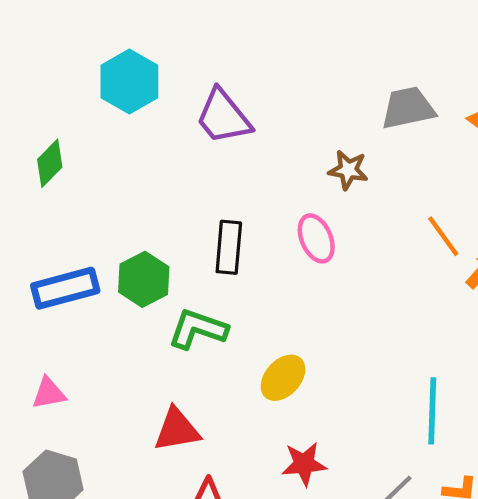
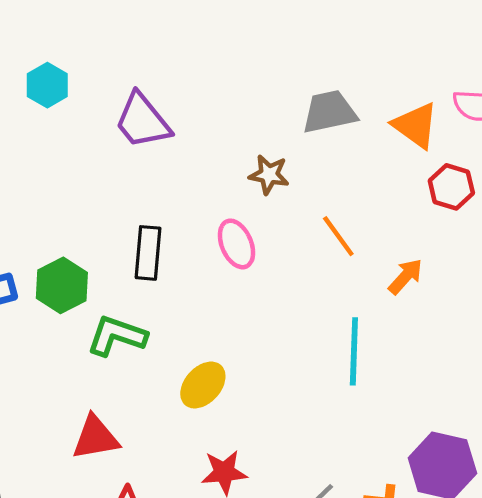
cyan hexagon: (129, 81) -> (47, 85), size x0.7
orange line: (443, 236) -> (338, 236), moved
cyan line: (432, 411) -> (354, 351), moved

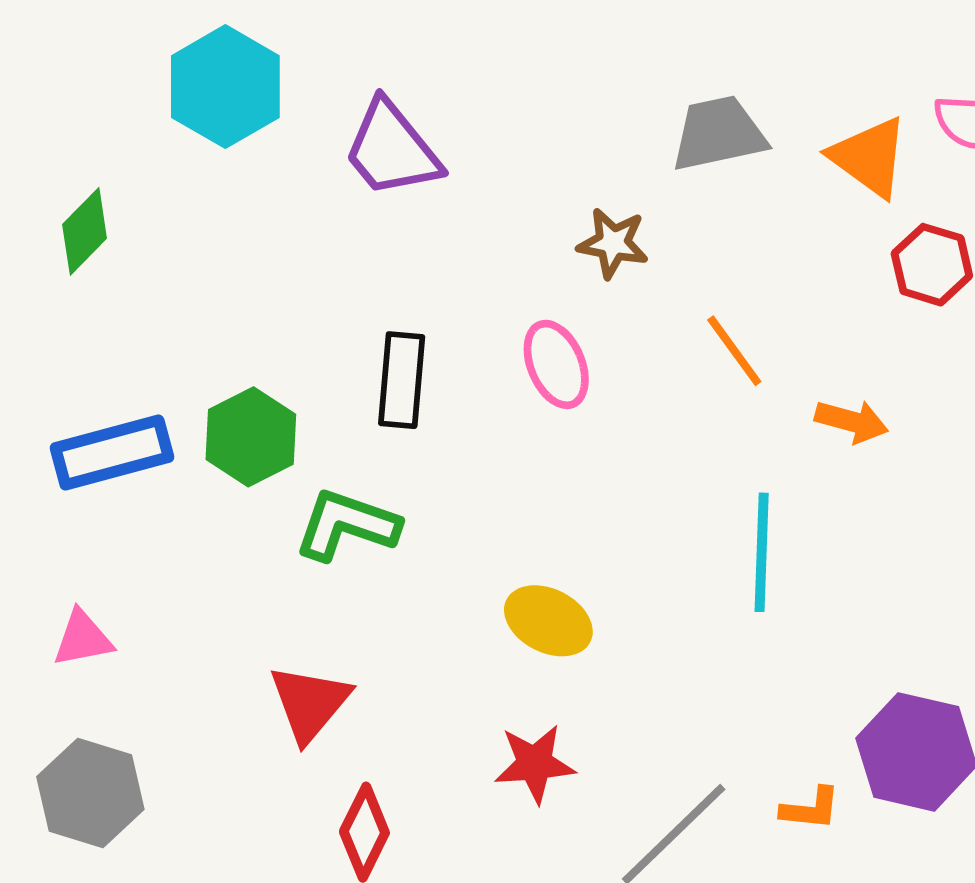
cyan hexagon: (47, 85) -> (225, 87), size x1.5
orange arrow: (405, 276) -> (852, 421), turned 63
yellow ellipse: (203, 385) -> (548, 621), moved, turned 75
red triangle: (95, 438) -> (310, 703), turned -40

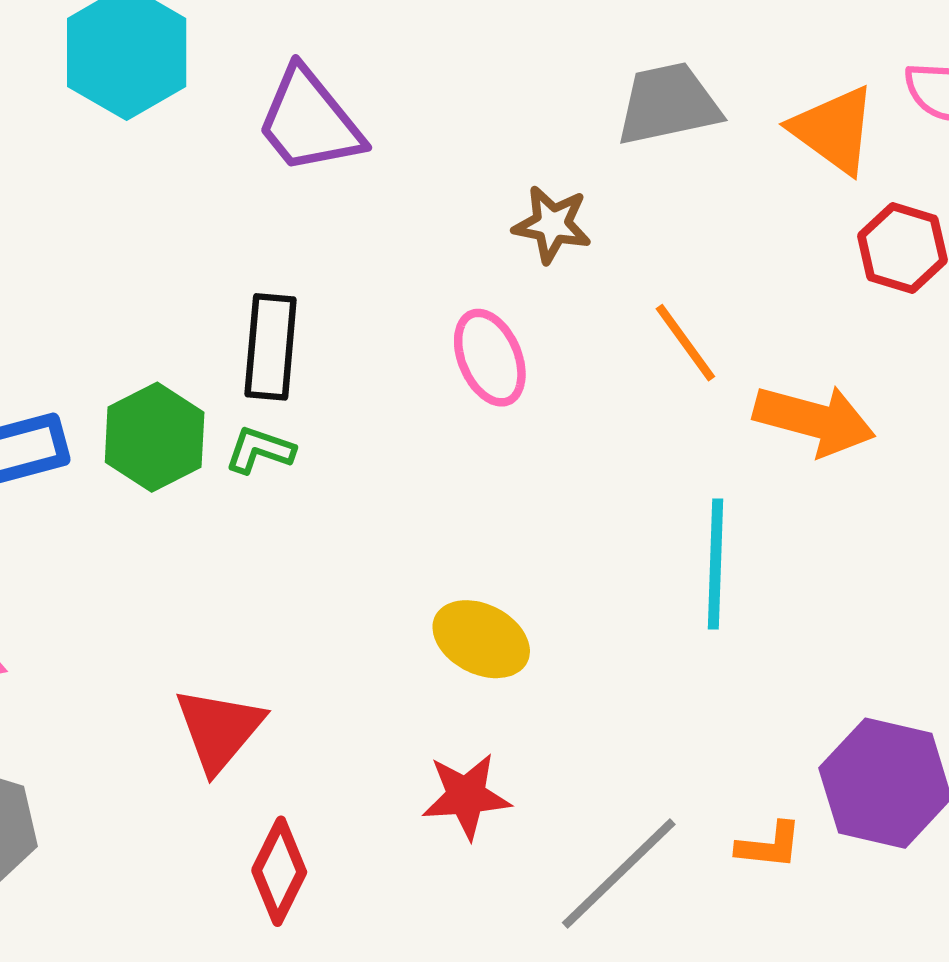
black rectangle: (402, 380) -> (271, 347), moved
orange arrow: (852, 421) -> (814, 420), size x1.5
green L-shape: (347, 525) -> (260, 450), moved, size x0.6

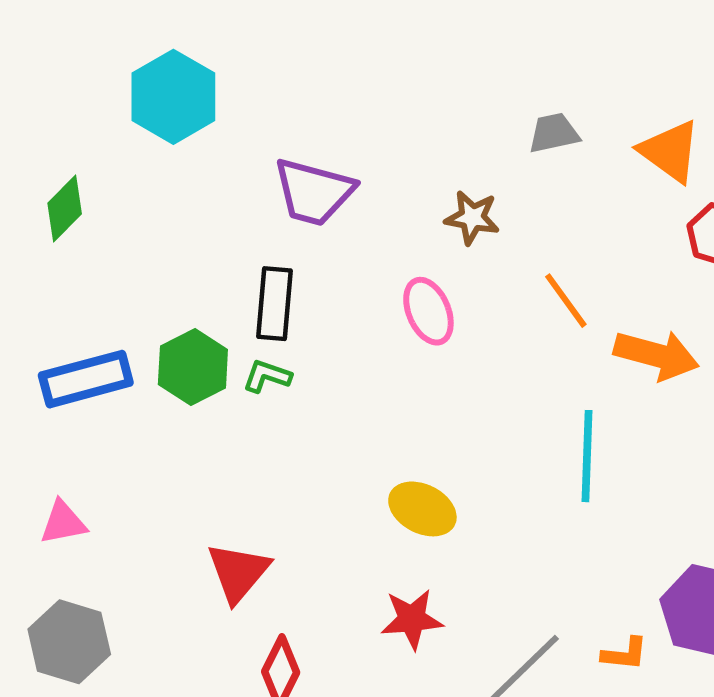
gray trapezoid: (668, 104) -> (554, 133), size x0.7
purple trapezoid: (309, 121) -> (314, 192), moved, turned -36

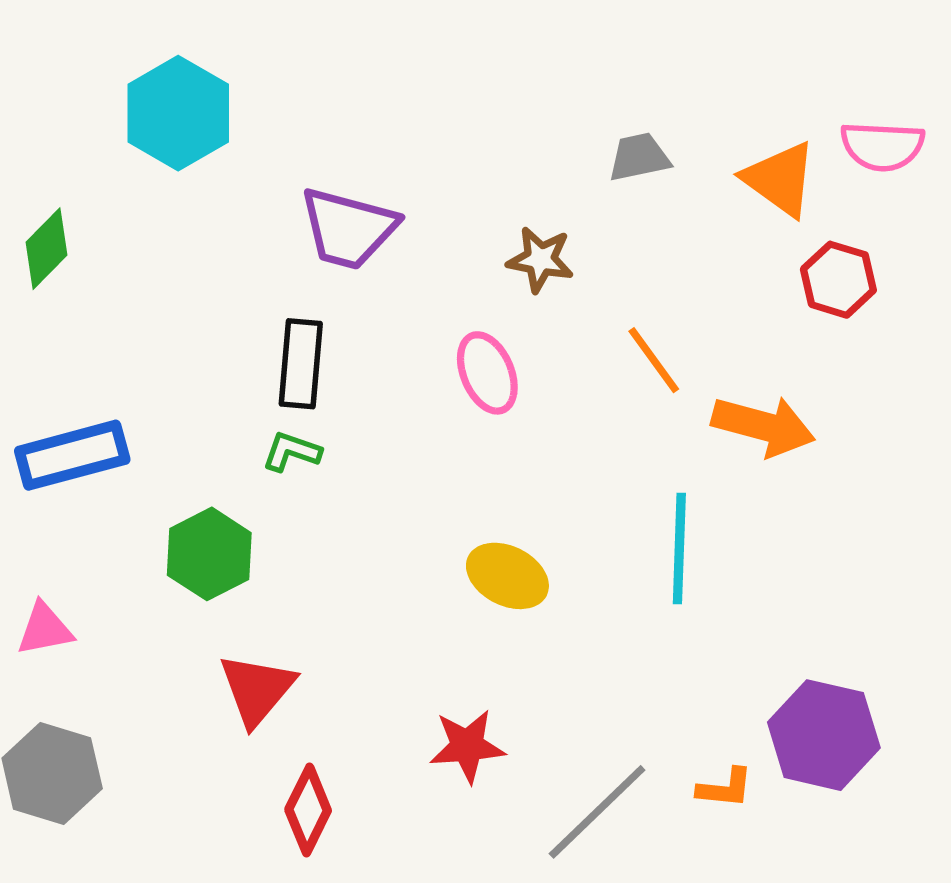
green hexagon: (193, 367) -> (209, 554), moved
yellow ellipse: (422, 509) -> (507, 576), moved

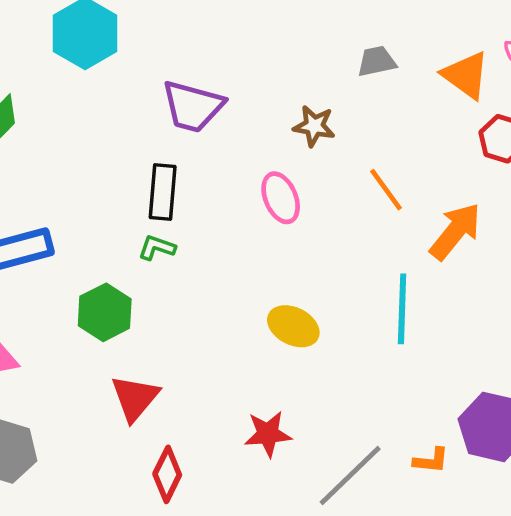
orange arrow: (763, 426) -> (455, 231), turned -66

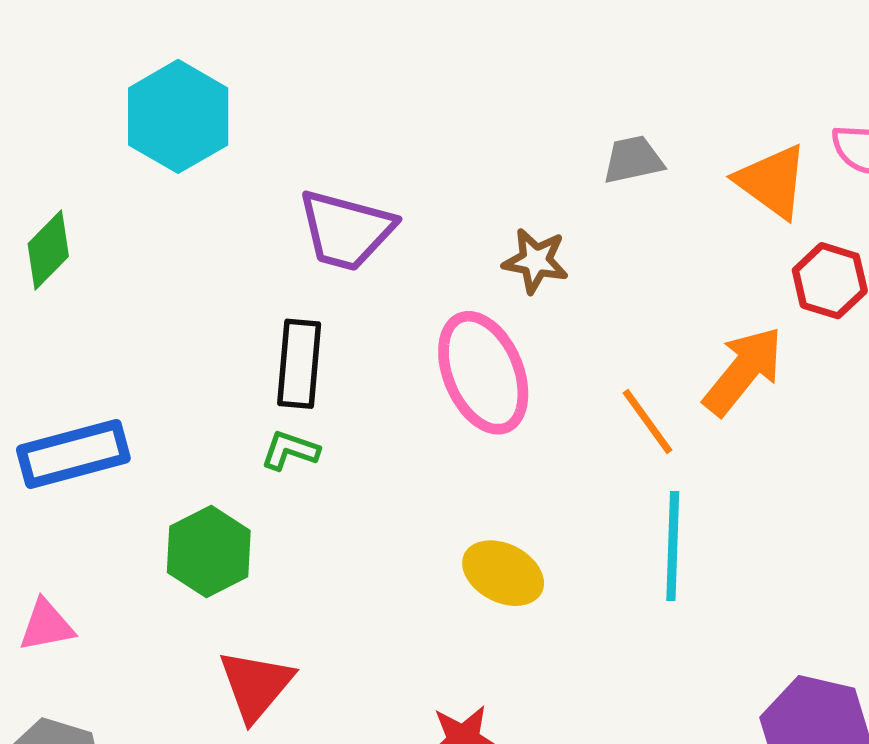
orange line: (386, 190) -> (648, 421), moved
pink ellipse: (281, 198) -> (483, 373), size x1.5
orange arrow: (455, 231) -> (743, 371), moved

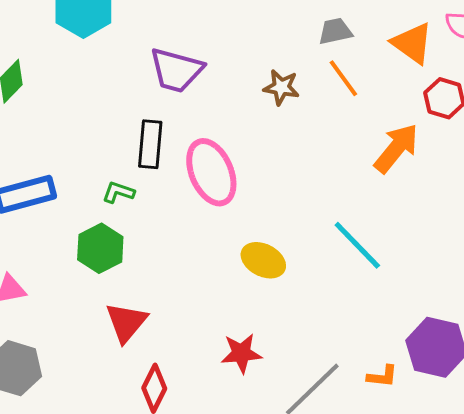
pink ellipse: (483, 373) -> (211, 172), moved
orange line: (648, 421) -> (343, 78), moved
green L-shape: (290, 450) -> (118, 192), moved
cyan line: (673, 546) -> (357, 245), turned -46

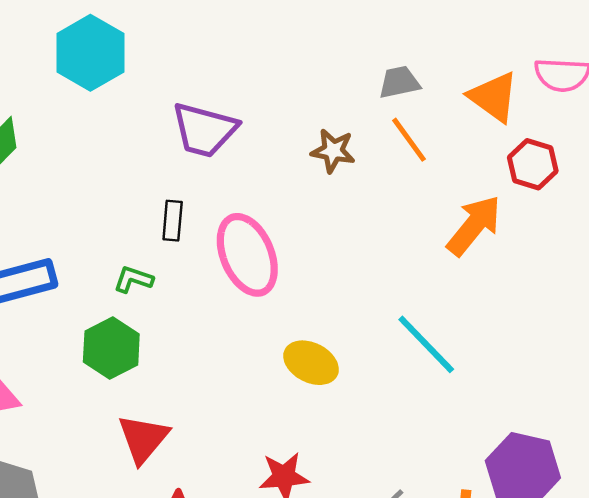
black rectangle: (150, 144) -> (173, 221), size x0.7

